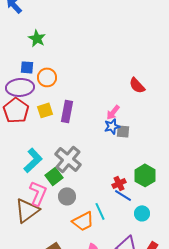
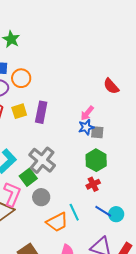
green hexagon: (145, 175) -> (96, 160), moved
blue line: (123, 195) -> (103, 211), moved

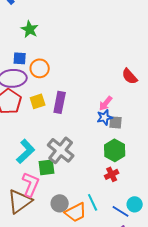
green square: (28, 177) -> (47, 167), turned 30
gray circle: (41, 197) -> (60, 203), moved
blue line: (103, 211) -> (121, 211), moved

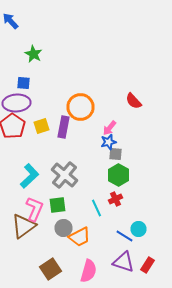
orange circle: (40, 68) -> (80, 107), moved, size x1.4
gray square: (116, 122) -> (116, 154), moved
green square: (47, 167) -> (58, 205), moved
cyan line: (93, 202) -> (96, 208), moved

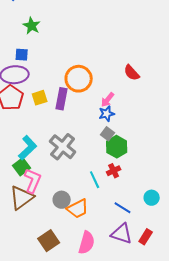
gray square: (116, 154) -> (108, 134), moved, turned 32
green square: (58, 205) -> (22, 167), moved, turned -30
cyan circle: (138, 229) -> (152, 198), moved

